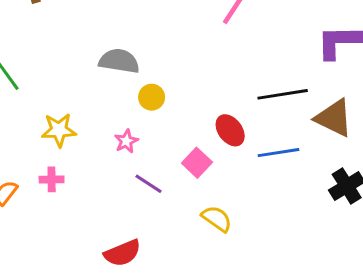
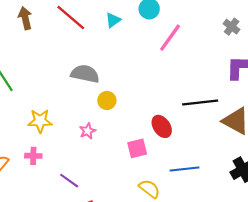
blue line: (279, 153) -> (185, 169), moved
pink square: (197, 163) -> (137, 148), turned 30
purple line: (148, 184) -> (69, 181), moved

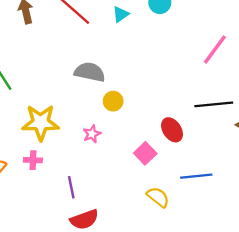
pink line: (170, 38) -> (215, 49), moved
yellow star: (40, 121) -> (41, 123), size x1.4
pink square: (137, 148) -> (145, 153), turned -30
purple line: (69, 181) -> (71, 187), turned 42

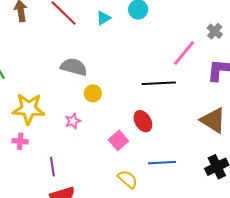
black line: (214, 104) -> (159, 83), moved

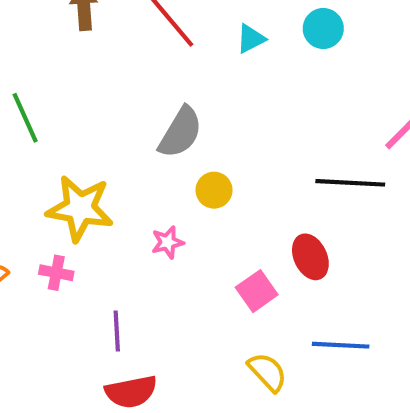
gray semicircle: (74, 67) -> (180, 132), turned 100

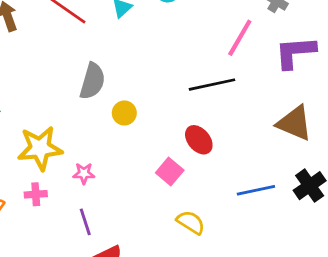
pink star: (168, 242) -> (84, 173), moved, turned 30
blue line: (341, 345) -> (256, 190), moved

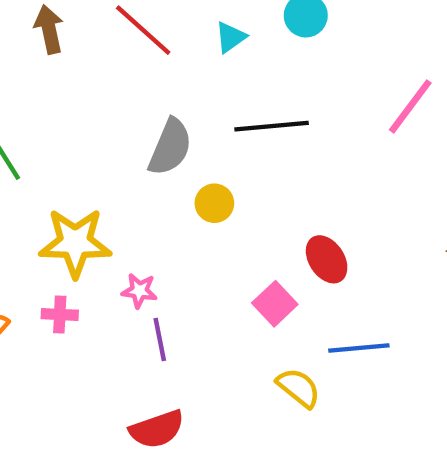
black line: (212, 85) -> (272, 126), moved
blue line: (256, 190) -> (359, 348), moved
purple line: (85, 222) -> (160, 340), moved

